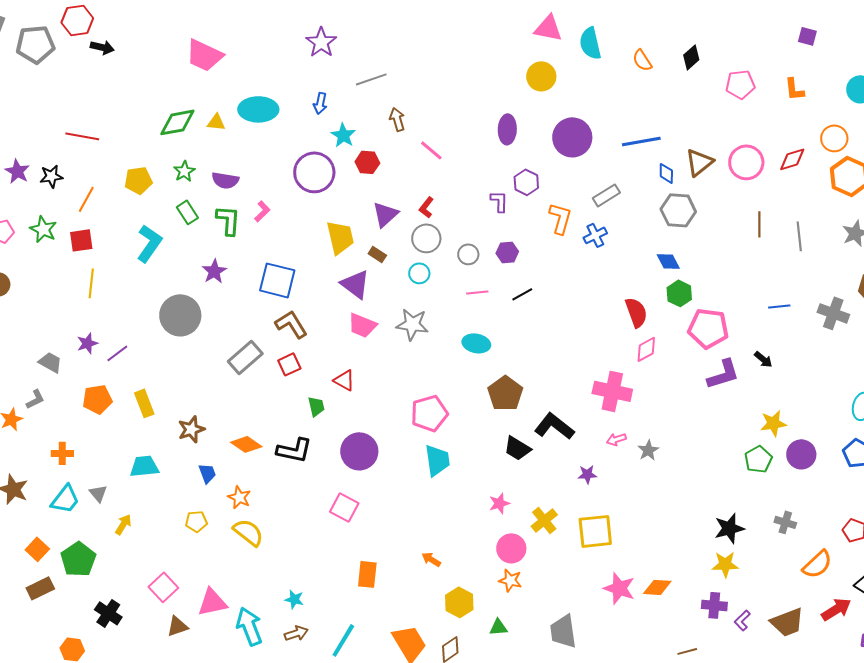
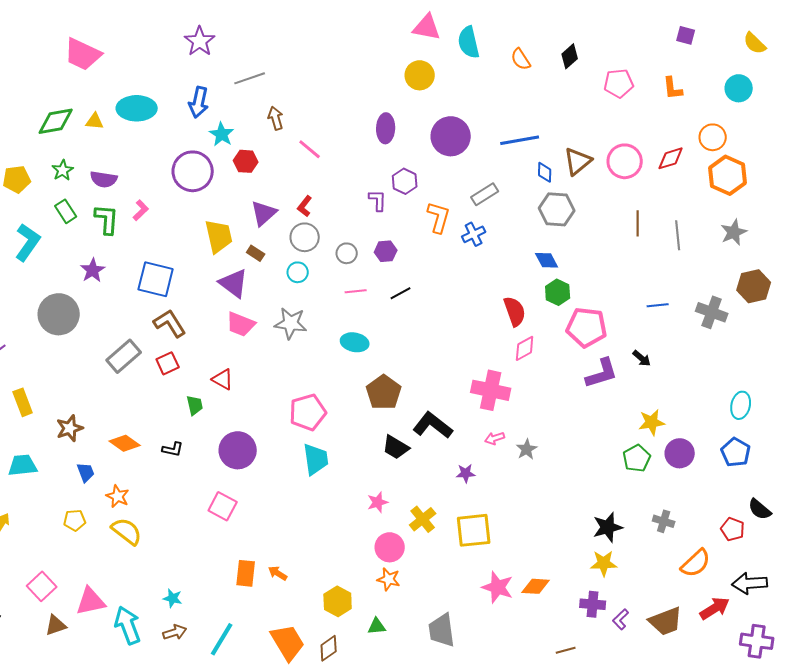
blue arrow: (320, 103) -> (199, 102), size x1.4
black L-shape: (294, 450) -> (173, 449), size x0.6
orange arrow: (431, 559) -> (278, 573), moved

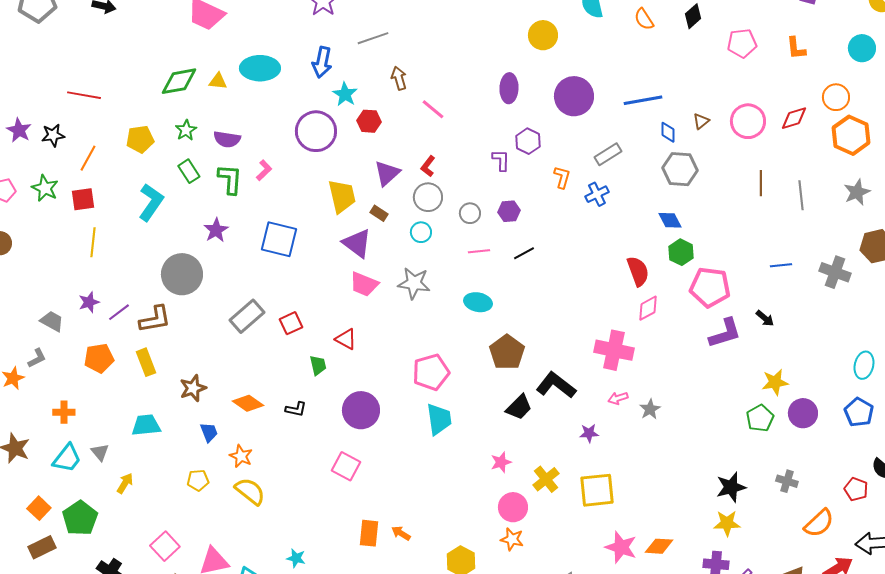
brown triangle: (578, 161) -> (701, 121), size x0.6
orange L-shape: (439, 217) -> (562, 177), size x0.7
brown L-shape: (170, 323) -> (155, 319), moved, turned 112
black trapezoid: (396, 447) -> (519, 407), turned -76

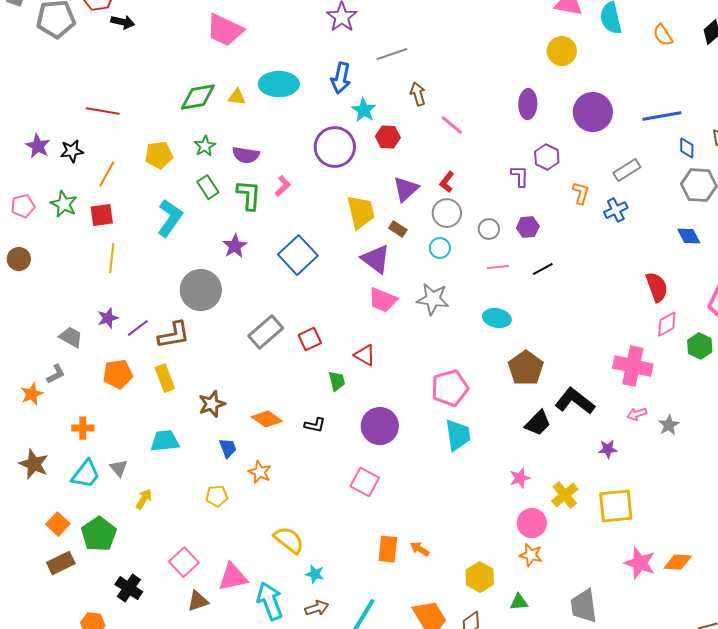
blue square: (279, 239) -> (298, 255), turned 33
green hexagon: (681, 252) -> (700, 346), moved
yellow semicircle: (250, 491) -> (289, 540), moved

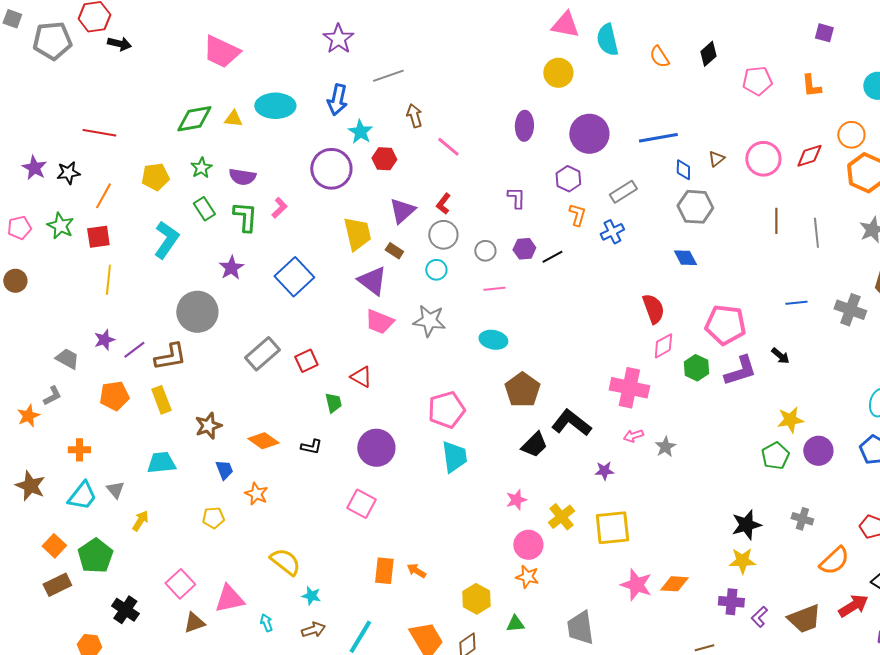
purple hexagon: (547, 157) -> (568, 179), moved
black line: (543, 269) -> (552, 257), moved
cyan arrow: (270, 601) -> (266, 623), size x0.5

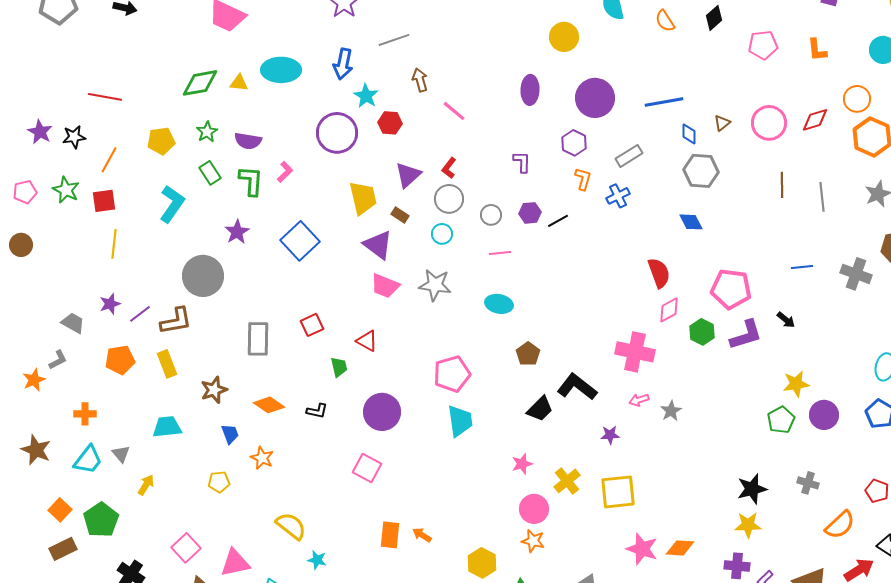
gray rectangle: (262, 354) -> (258, 339), moved, turned -48
brown pentagon: (522, 390) -> (528, 354), size x0.7

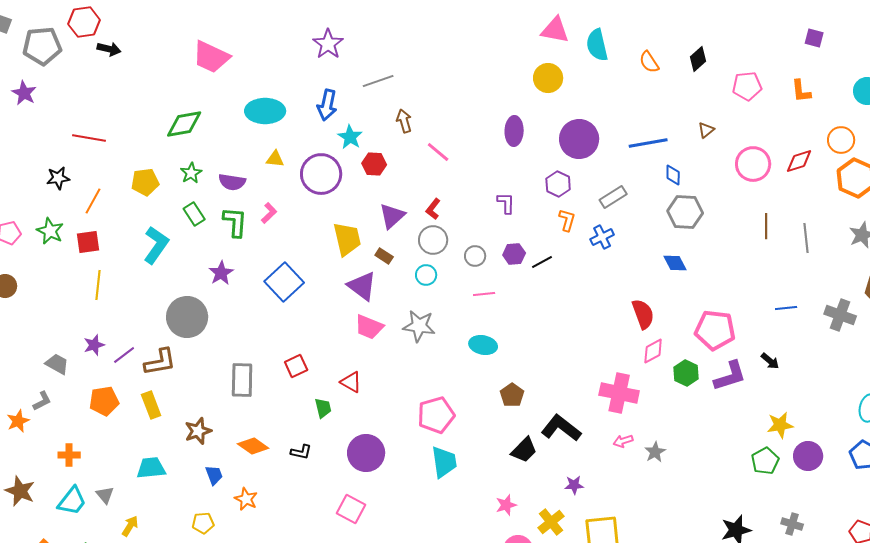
yellow triangle: (239, 83) -> (275, 159), moved
brown triangle: (722, 123) -> (706, 130), moved
purple star: (40, 132) -> (24, 93), moved
purple star: (610, 435) -> (574, 485), moved

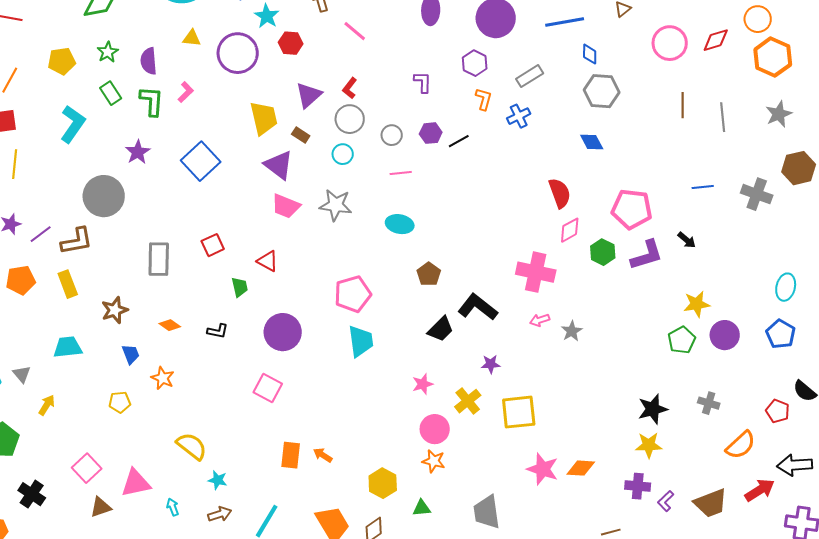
purple semicircle: (232, 182) -> (149, 61), turned 76
orange diamond: (253, 446) -> (170, 325), size x0.7

